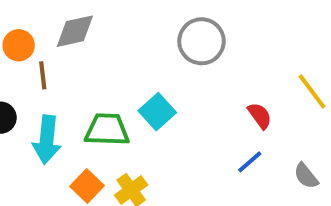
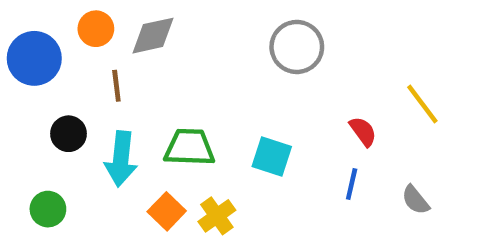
orange circle: (19, 45) -> (96, 29), moved
cyan square: (157, 112) -> (272, 157), moved, turned -30
blue line: (250, 162) -> (352, 184), turned -36

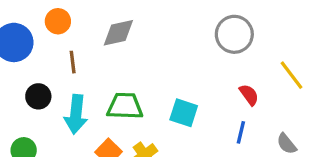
gray diamond: (153, 36) -> (118, 33), moved
gray circle: (297, 47) -> (234, 34), moved

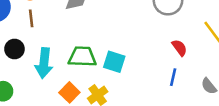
brown line: (73, 62) -> (31, 18), moved
cyan square: (184, 113) -> (114, 62), moved

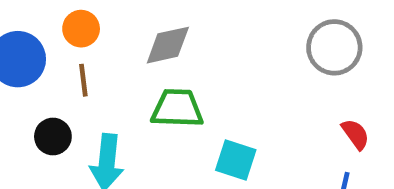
green trapezoid: (82, 57) -> (177, 108), moved

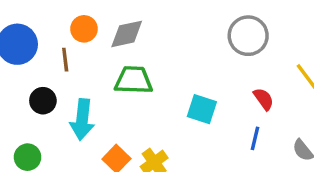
orange circle: (81, 29) -> (84, 29), moved
cyan square: (236, 160) -> (202, 109), moved

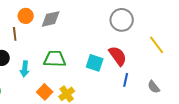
green trapezoid: (134, 80) -> (55, 59), moved
red semicircle: (264, 99) -> (118, 56), moved, size x1.5
cyan arrow: (82, 119) -> (25, 69), size x0.7

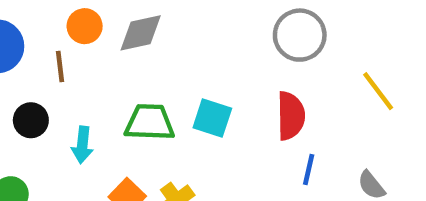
red semicircle: (118, 56) -> (291, 116), turned 35
cyan square: (95, 63) -> (212, 118), moved

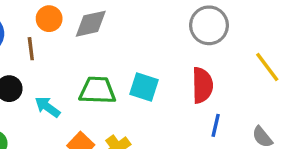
cyan arrow: (82, 145) -> (47, 107), turned 120

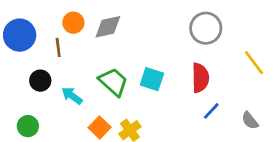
green trapezoid: (97, 90) -> (113, 82), turned 40
blue line: (216, 125) -> (211, 111), turned 30

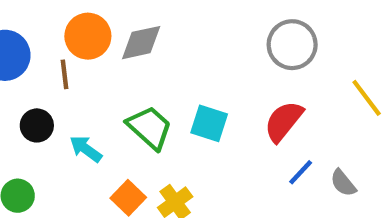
orange circle: (73, 23) -> (88, 36), size x1.4
red semicircle: (200, 78) -> (284, 121), turned -140
gray semicircle: (250, 121) -> (343, 183), moved

